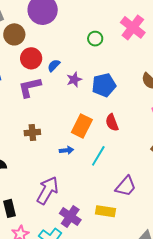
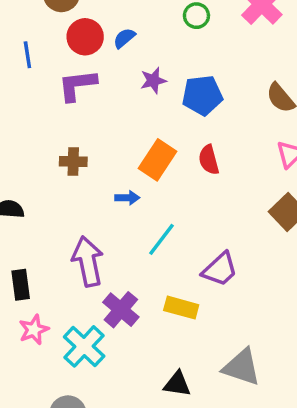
blue semicircle: (54, 65) -> (124, 38), moved
cyan line: (98, 156) -> (162, 239), moved
purple arrow: (47, 190) -> (88, 261), turned -48

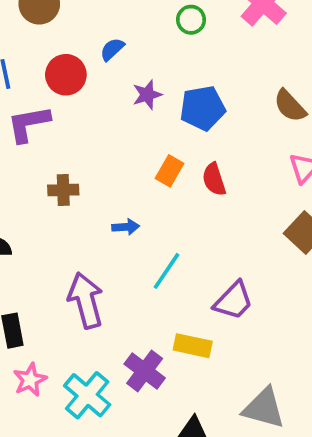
red circle: (85, 37) -> (66, 75), moved
purple L-shape: (77, 85) -> (29, 124), moved
orange rectangle: (157, 160) -> (169, 171), moved, size x0.7
purple cross: (121, 310) -> (145, 371), moved

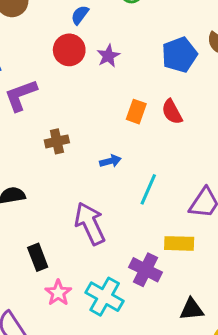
blue semicircle: (112, 49) -> (80, 15), moved
red circle: (66, 75) -> (69, 50), moved
blue pentagon: (203, 108) -> (179, 55), moved

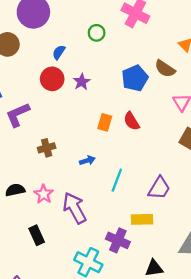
pink star: (58, 293) -> (44, 194), moved

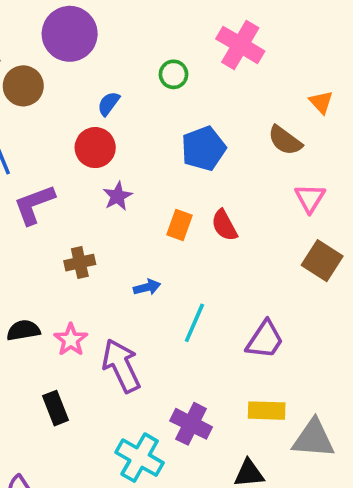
blue pentagon: (135, 78) -> (203, 149), moved
purple star: (82, 82) -> (118, 196), moved
yellow rectangle: (142, 219) -> (267, 411), moved

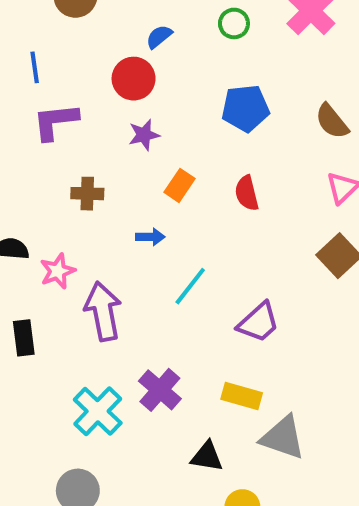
orange rectangle: (179, 225) -> (179, 185), moved

